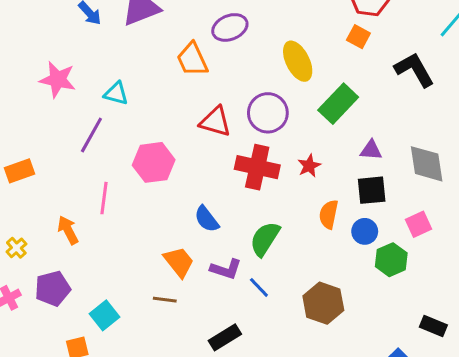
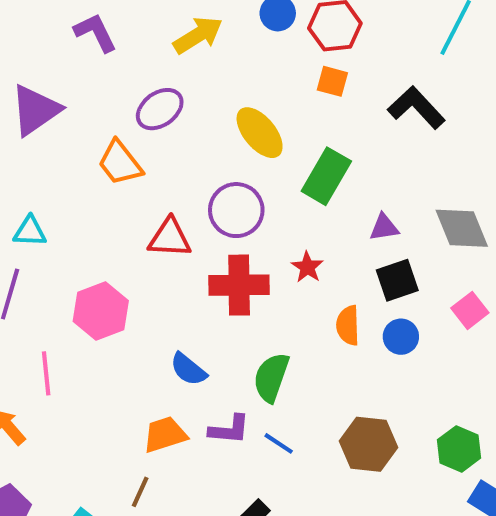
green hexagon: (391, 260) -> (459, 449), moved
orange trapezoid: (179, 262) -> (165, 435), turned -56
brown line: (165, 300) -> (140, 492), moved, turned -60

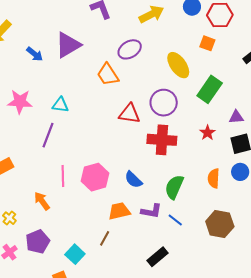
orange square: (332, 81) -> (207, 43), moved
red star: (307, 267) -> (207, 133), moved
pink hexagon: (101, 311) -> (95, 177), moved
orange semicircle: (348, 325) -> (214, 178), moved

